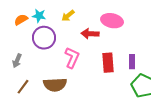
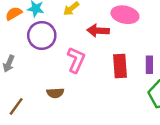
brown semicircle: (55, 85) -> (55, 93), size x0.6
brown line: (23, 87) -> (16, 106), moved

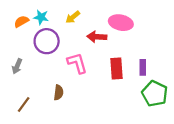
pink L-shape: (76, 60) -> (77, 63), turned -40
brown semicircle: (55, 93) -> (59, 93), turned -80

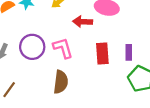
purple circle: (47, 41) -> (32, 47), moved
brown semicircle: (59, 93) -> (61, 82), moved, size x1.5

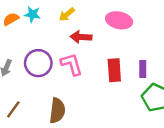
red arrow: (83, 22) -> (81, 37), moved
brown semicircle: (61, 82) -> (57, 111), moved

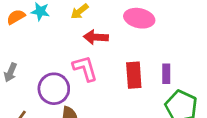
purple circle: (38, 63) -> (54, 89), moved

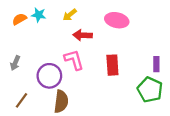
purple rectangle: (166, 74) -> (156, 64), moved

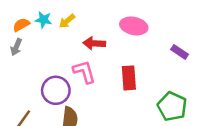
yellow arrow: (70, 15) -> (67, 21), moved
gray arrow: (15, 63) -> (16, 47), moved
purple rectangle: (156, 64) -> (180, 52), moved, turned -56

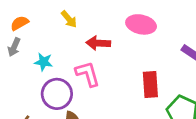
cyan star: (43, 20) -> (44, 62), moved
yellow arrow: (67, 21) -> (69, 19), turned -91
red rectangle: (129, 78) -> (150, 85), moved

